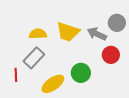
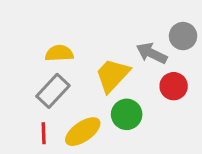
yellow trapezoid: (68, 32) -> (113, 75), moved, turned 115
red line: (16, 75) -> (44, 133), moved

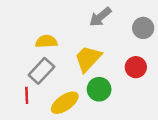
gray arrow: (152, 53) -> (100, 17), moved, turned -65
red line: (44, 133) -> (27, 95), moved

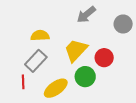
red circle: (136, 67) -> (104, 58), moved

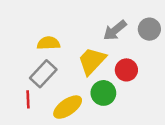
gray arrow: (86, 15) -> (115, 30), moved

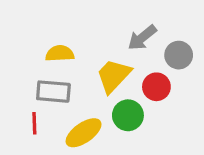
gray circle: (149, 29) -> (179, 55), moved
gray rectangle: (43, 74) -> (53, 92), turned 52

